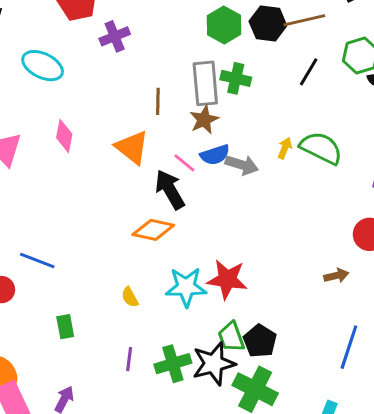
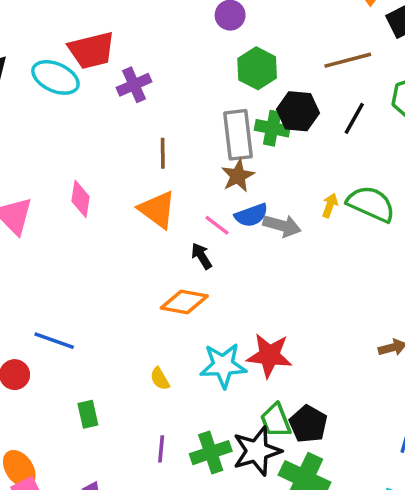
black hexagon: (268, 24) -> (298, 111), moved
cyan ellipse: (43, 66) -> (55, 77), moved
brown line: (158, 101) -> (163, 153), moved
black arrow: (170, 190) -> (202, 256), size x0.6

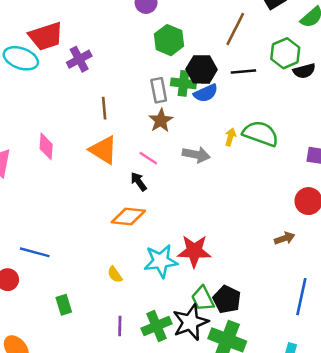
brown line: (348, 60) -> (235, 29), turned -44
black line: (354, 118) -> (243, 71), turned 60
gray rectangle: (238, 135) -> (159, 90), size x0.7
blue semicircle: (251, 215) -> (206, 93), moved

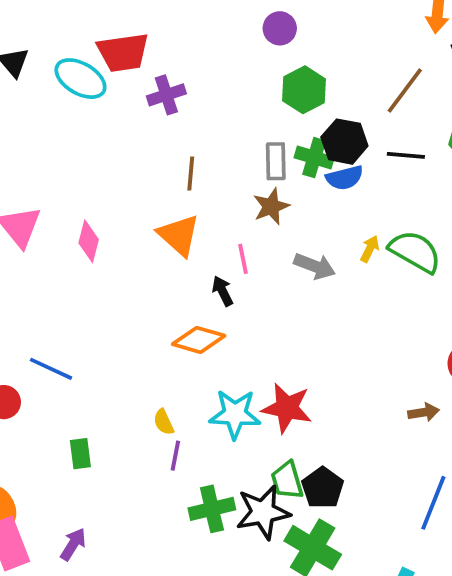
pink diamond: (46, 146) -> (89, 241), moved
pink line: (148, 158) -> (243, 259), turned 36
purple line: (120, 326) -> (175, 456), moved

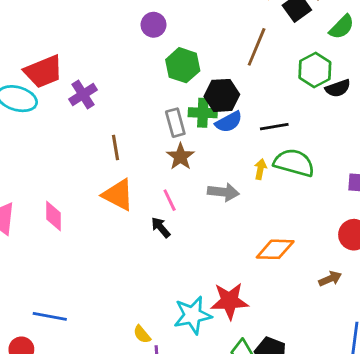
black line: (406, 155) -> (274, 127), moved
orange diamond: (199, 340) -> (275, 249), moved

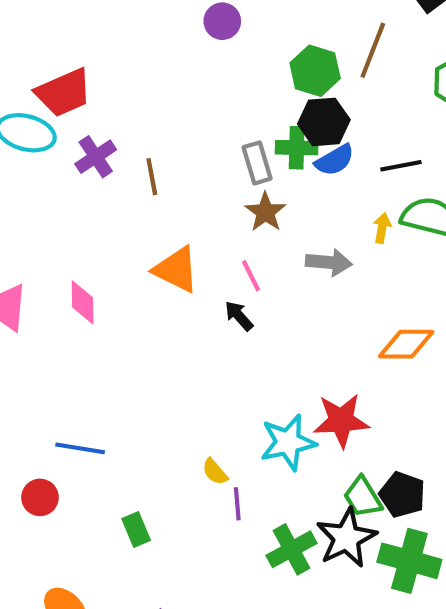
green hexagon: (183, 65) -> (315, 71), moved
purple cross: (83, 95) -> (96, 157), moved
brown line: (115, 147) -> (152, 177), moved

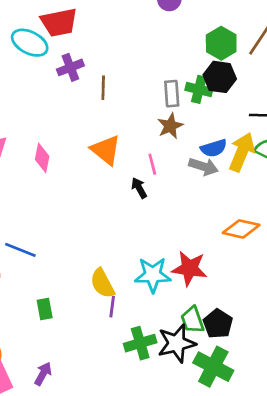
blue semicircle: (335, 160) -> (214, 148), moved
yellow arrow: (382, 228) -> (242, 152), size x2.0
yellow semicircle: (215, 472) -> (102, 283), size x1.6

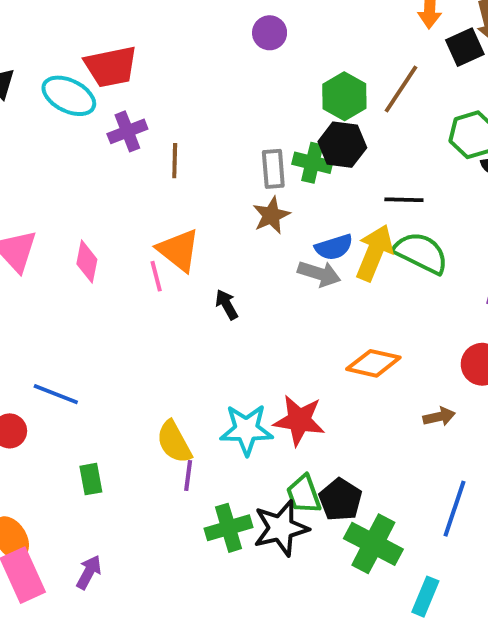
pink line: (152, 164) -> (156, 276), moved
green cross: (213, 367) -> (373, 544), moved

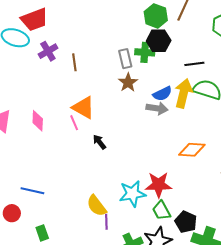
black arrow: (227, 305) -> (99, 142), moved
green rectangle: (91, 479) -> (42, 233), moved
green trapezoid: (304, 494) -> (161, 211), moved

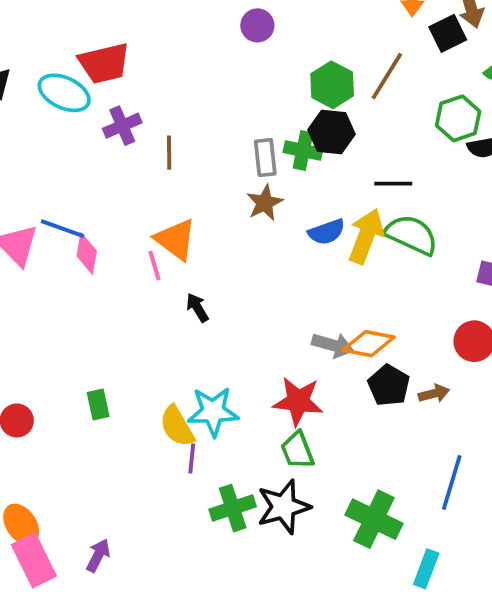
gray arrow: (157, 108) -> (333, 345), moved
blue line: (32, 191) -> (63, 229), moved
cyan star: (132, 194) -> (213, 412), moved
black pentagon: (186, 222) -> (389, 385), moved
green rectangle: (42, 233) -> (98, 405), moved

